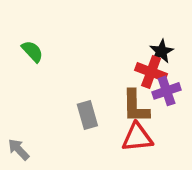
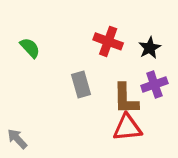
red cross: (151, 72) -> (108, 41), moved
gray rectangle: (87, 115) -> (81, 85), moved

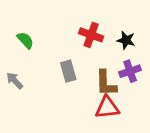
black star: (150, 48) -> (126, 40), turned -30
gray arrow: (17, 139) -> (15, 81), moved

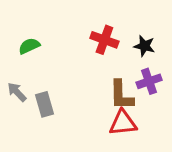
green semicircle: (25, 40) -> (29, 46), turned -72
gray rectangle: (68, 71) -> (45, 104), moved

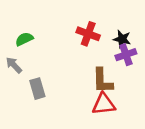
purple cross: (149, 81) -> (126, 55), moved
gray arrow: (17, 92) -> (14, 65), moved

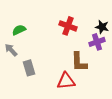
black star: (122, 39) -> (102, 27), moved
red triangle: (104, 104) -> (66, 81), moved

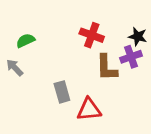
brown L-shape: (79, 62) -> (107, 68), moved
gray rectangle: (29, 68) -> (62, 92), moved

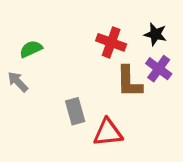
black star: (138, 37) -> (155, 34), moved
purple cross: (131, 57) -> (159, 69), turned -35

